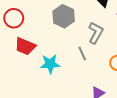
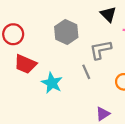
gray L-shape: (96, 33) -> (101, 50), turned -130
cyan star: (50, 64) -> (52, 83), turned 30

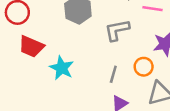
gray line: (86, 72) -> (113, 74), moved, turned 40

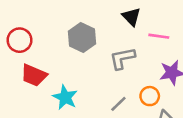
gray line: (113, 74) -> (118, 104), turned 30

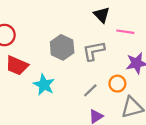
gray hexagon: (82, 38) -> (62, 47), moved

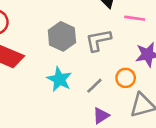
cyan star: (44, 85) -> (59, 79), moved

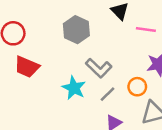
gray hexagon: (62, 36) -> (76, 30), moved
gray L-shape: (98, 40) -> (99, 68), moved, turned -125

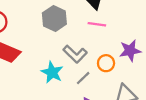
pink line: (146, 30) -> (97, 24), moved
orange circle: (137, 87) -> (106, 63), moved

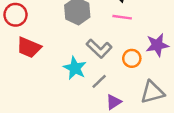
gray line: (83, 78) -> (99, 81), moved

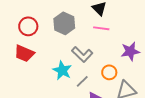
red circle: (16, 15) -> (28, 26), moved
orange circle: (132, 58) -> (109, 72), moved

